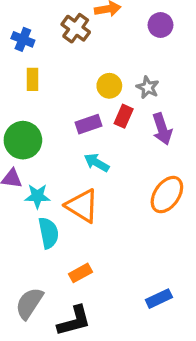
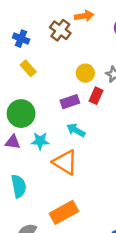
yellow rectangle: (33, 79) -> (28, 68), turned -42
cyan star: (37, 196) -> (40, 141), moved
cyan semicircle: (49, 233) -> (19, 186), moved
orange rectangle: (81, 273) -> (64, 212), size x1.6

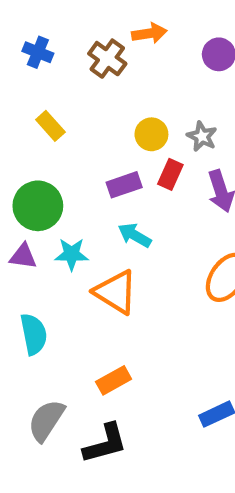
blue cross: (21, 39) -> (38, 52), moved
orange rectangle: (64, 212) -> (114, 380), size x0.7

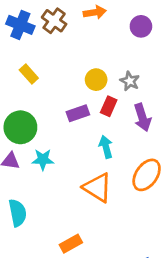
blue cross: (38, 52) -> (20, 25), size x1.4
brown cross: (107, 59) -> (54, 21), moved
cyan arrow: (135, 235) -> (106, 147), moved, turned 45
orange triangle: (116, 292) -> (98, 188), moved

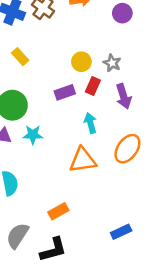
orange triangle: (98, 188) -> (83, 160), turned -40

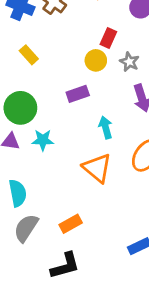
red rectangle: (93, 86) -> (108, 38), moved
orange triangle: (83, 160) -> (97, 168), turned 48
gray semicircle: (17, 236) -> (26, 228), moved

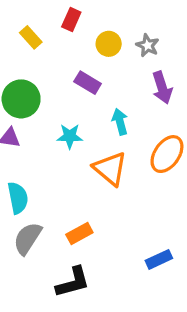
red rectangle: (108, 38) -> (71, 19), moved
purple rectangle: (78, 94) -> (88, 83), turned 50
cyan star: (43, 140) -> (70, 136), moved

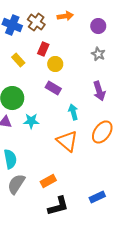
yellow circle: (109, 44) -> (55, 64), moved
gray star: (148, 45) -> (98, 54), moved
cyan star: (70, 136) -> (31, 121), moved
black L-shape: (73, 282) -> (58, 206), moved

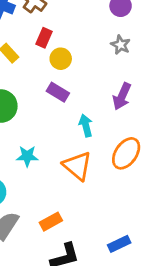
purple arrow: (99, 91) -> (122, 96), turned 42
cyan star: (31, 121) -> (27, 156), moved

